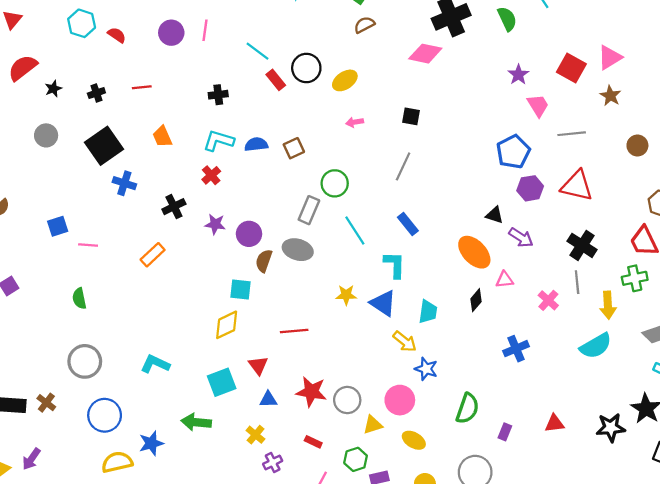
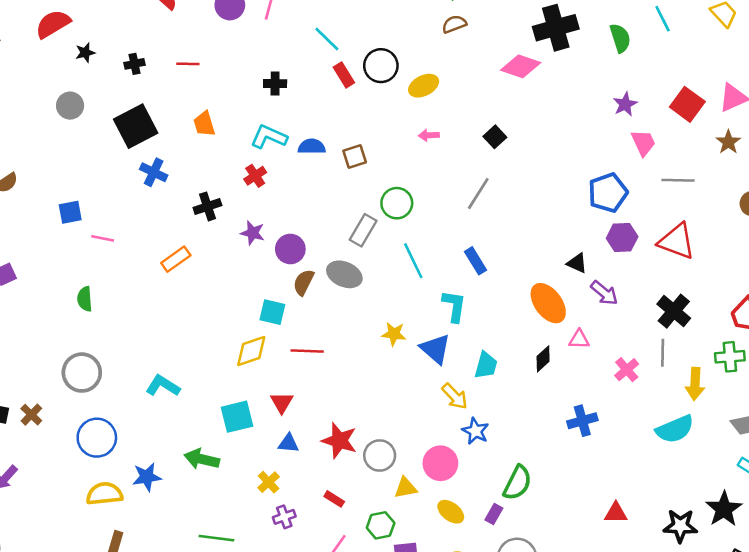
black square: (411, 116) -> (495, 137), turned 30
red line: (294, 331) -> (307, 351), moved
purple rectangle: (505, 432) -> (494, 514), moved

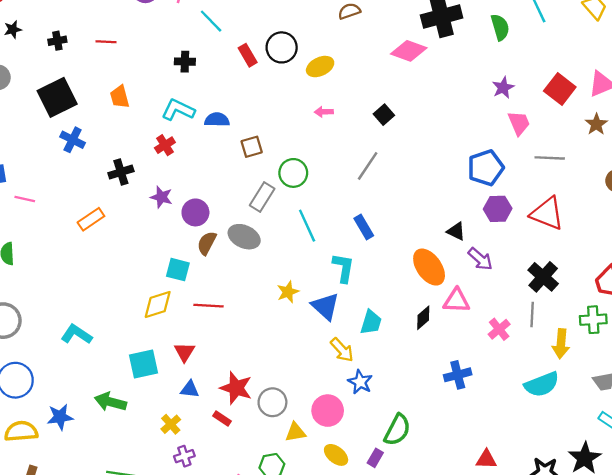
cyan line: (327, 39) -> (211, 21), moved
brown square: (355, 156) -> (252, 147), moved
yellow star: (394, 334) -> (288, 292), turned -30
pink triangle: (579, 339) -> (456, 301), size x1.4
red rectangle: (334, 499) -> (222, 418), moved

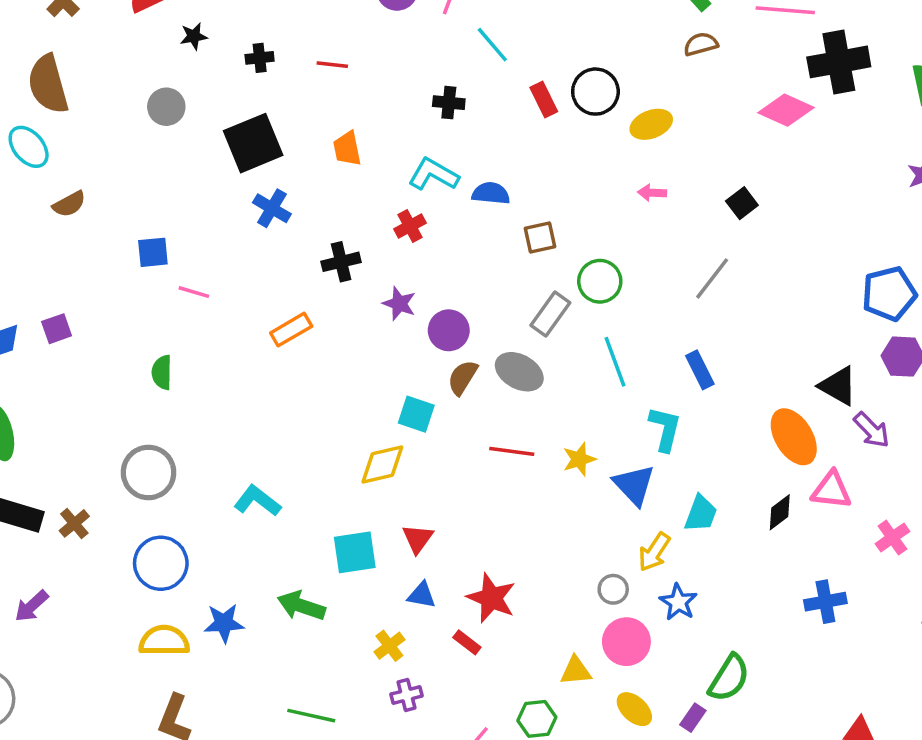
black triangle: (456, 231) -> (838, 386), size x1.4
red line: (209, 306) -> (512, 451), moved
yellow arrow: (342, 350) -> (654, 552), turned 72
gray circle: (272, 402) -> (613, 589), moved, size x0.7

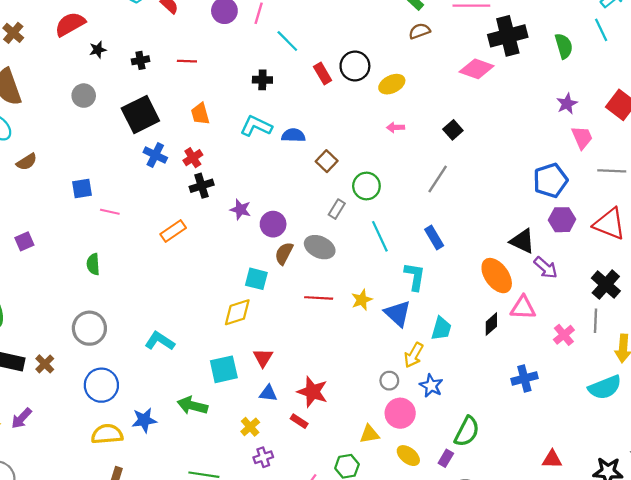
red cross: (410, 226) -> (193, 158), moved
brown square: (540, 238) -> (327, 161), turned -30
gray rectangle: (550, 314) -> (337, 209), size x0.7

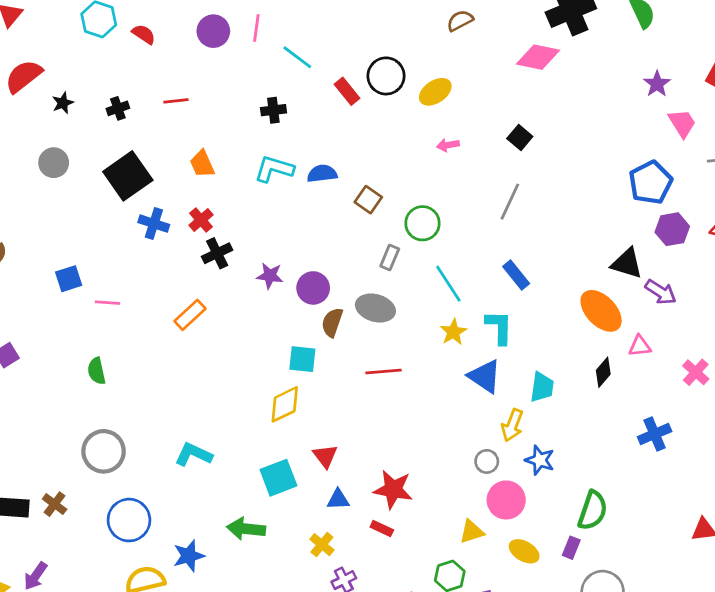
yellow star: (362, 300) -> (454, 332), moved
pink triangle: (523, 308) -> (640, 346), size x0.7

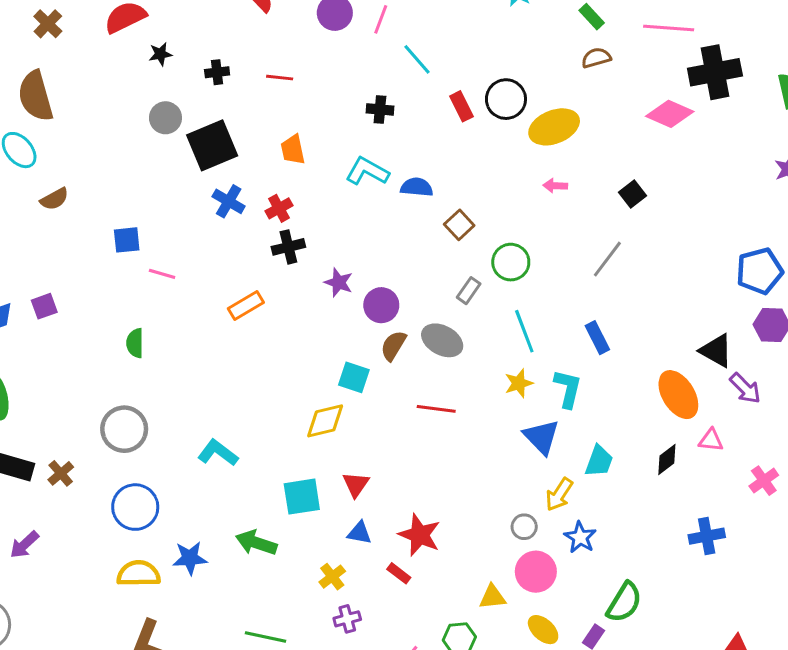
yellow ellipse: (435, 92) -> (554, 127), size x1.4
gray circle: (54, 163) -> (165, 118), moved

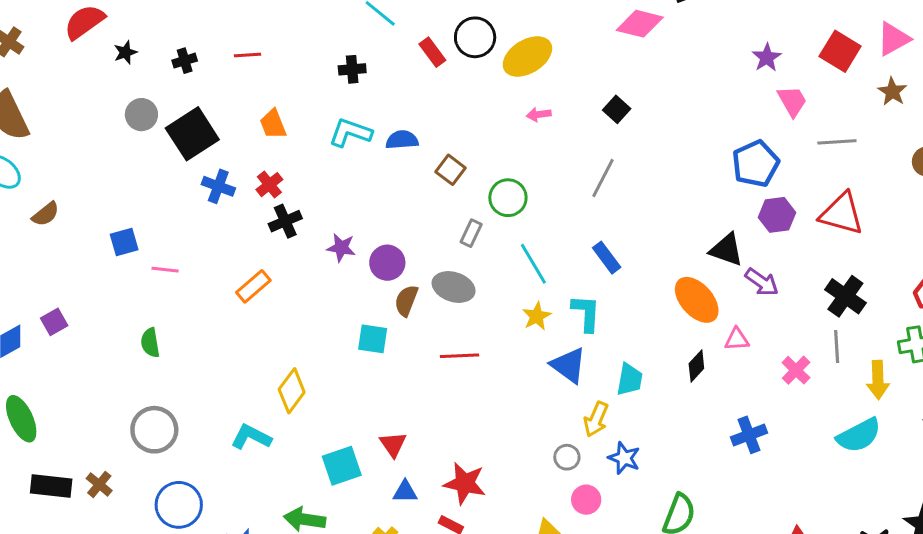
yellow diamond: (325, 421) -> (292, 391), moved, turned -30
pink circle: (536, 572) -> (586, 500), size x0.7

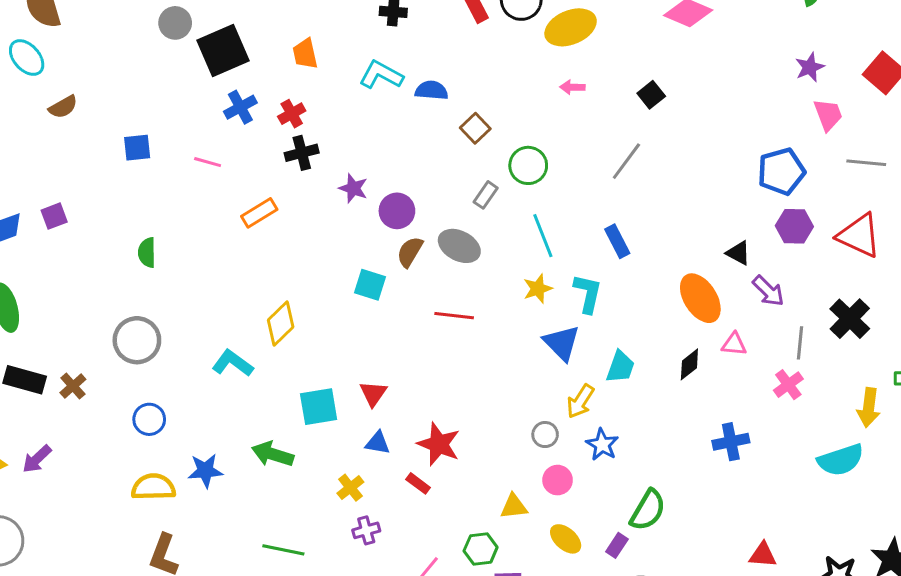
blue cross: (218, 186) -> (240, 107), turned 32
black triangle: (727, 250) -> (738, 253), size x0.7
pink line: (165, 270) -> (208, 162), moved
gray line: (837, 346) -> (800, 343), moved
blue circle: (179, 505) -> (149, 419), size x0.7

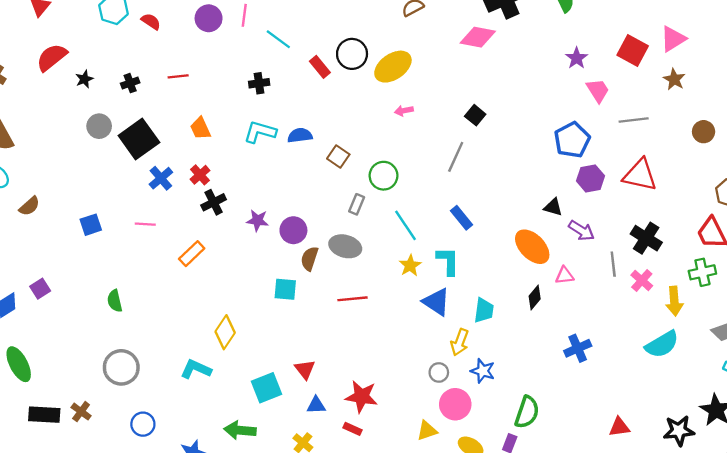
black square: (651, 95) -> (475, 115), moved
pink cross: (788, 385) -> (642, 280), moved
pink circle: (558, 480) -> (455, 404), size x1.4

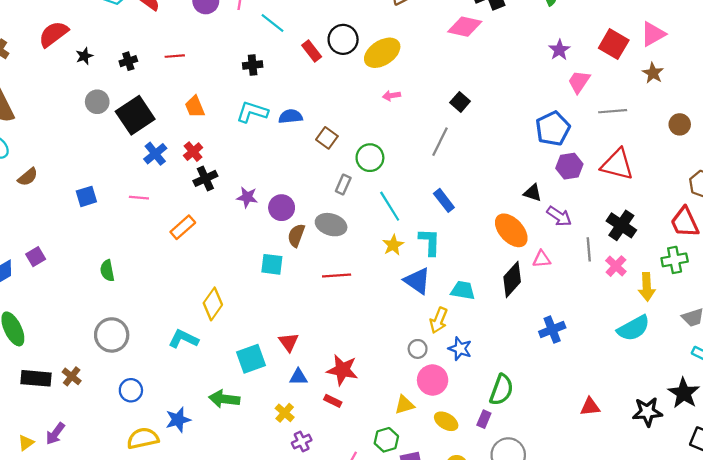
pink trapezoid: (598, 91) -> (579, 82), turned -115
black diamond: (535, 298) -> (512, 279), size x1.5
cyan trapezoid: (484, 310) -> (463, 290), turned -90

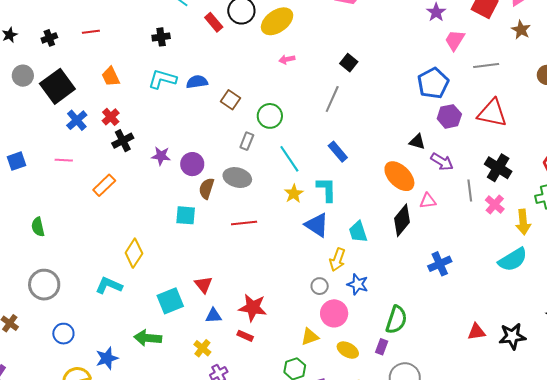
cyan trapezoid: (463, 290) -> (358, 232), turned -115
black star: (647, 412) -> (512, 336), moved

